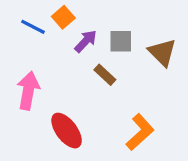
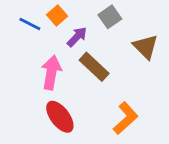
gray square: (121, 41) -> (110, 17), moved, turned -35
brown rectangle: (105, 75) -> (94, 67), size x1.5
pink arrow: (28, 91) -> (51, 72), moved

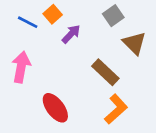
gray square: (110, 17) -> (113, 16), moved
brown rectangle: (94, 67) -> (105, 72), moved
pink arrow: (51, 72) -> (21, 67), moved

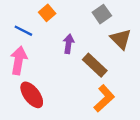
blue line: (28, 22) -> (23, 31), moved
purple arrow: (71, 34) -> (69, 44), moved, turned -36
red ellipse: (55, 108) -> (32, 95), moved

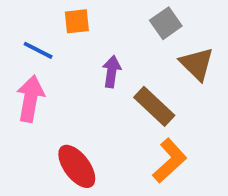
orange square: (47, 13) -> (77, 21), turned 35
red ellipse: (32, 95) -> (77, 166), moved

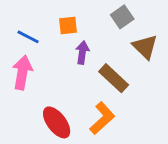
orange square: (77, 21) -> (68, 25), moved
orange L-shape: (170, 161) -> (102, 118), moved

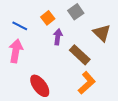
gray square: (122, 17) -> (76, 12), moved
orange square: (68, 25) -> (48, 18), turned -32
orange L-shape: (102, 118) -> (87, 83), moved

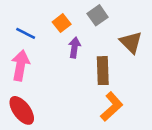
brown rectangle: (80, 55) -> (103, 71), turned 45
red ellipse: (40, 86) -> (22, 110), moved

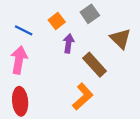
brown rectangle: (103, 71) -> (95, 65), turned -40
orange L-shape: (112, 107) -> (83, 97), moved
red ellipse: (22, 110) -> (20, 101), turned 32

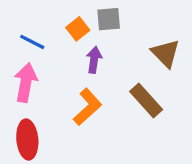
gray square: (90, 14) -> (109, 19), moved, turned 30
brown rectangle: (95, 65) -> (146, 100), moved
orange L-shape: (83, 97) -> (87, 107), moved

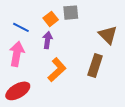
purple arrow: (94, 60) -> (47, 40), moved
brown rectangle: (146, 100) -> (95, 66), turned 60
red ellipse: (27, 139) -> (18, 91), turned 65

